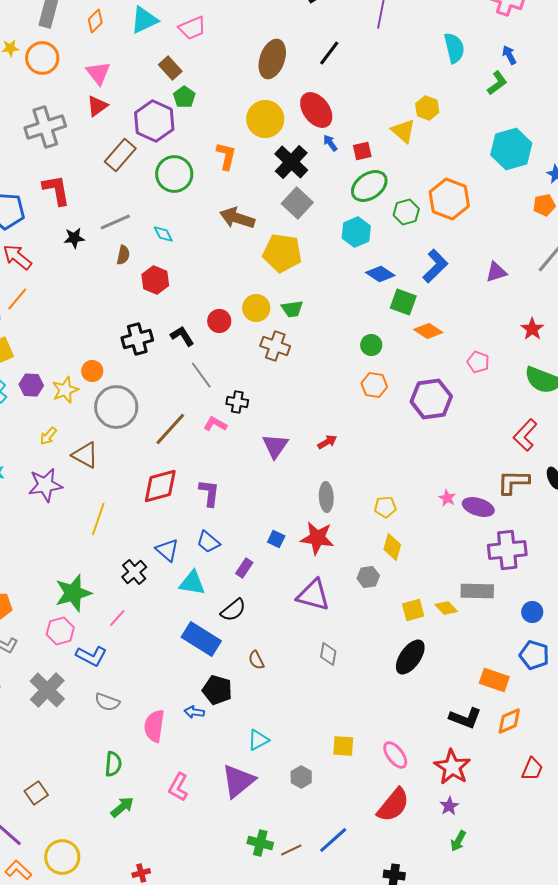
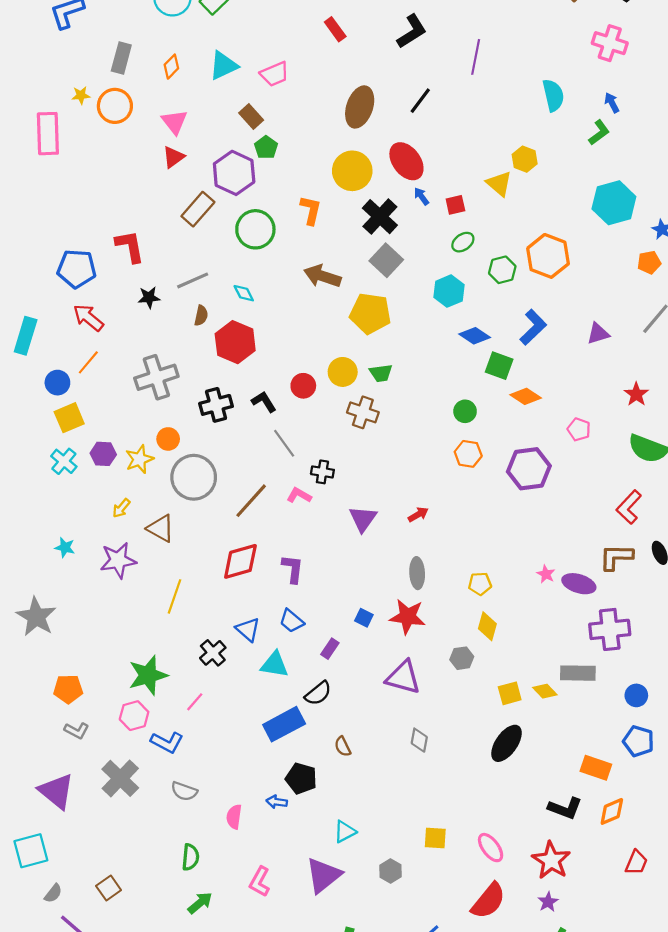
gray cross: (45, 127) -> (156, 377), moved
green ellipse: (369, 186) -> (463, 242), size x0.6
red hexagon: (155, 280) -> (235, 342), size x1.4
blue rectangle: (201, 639) -> (284, 724), turned -60
pink semicircle: (154, 726) -> (234, 817), size x0.7

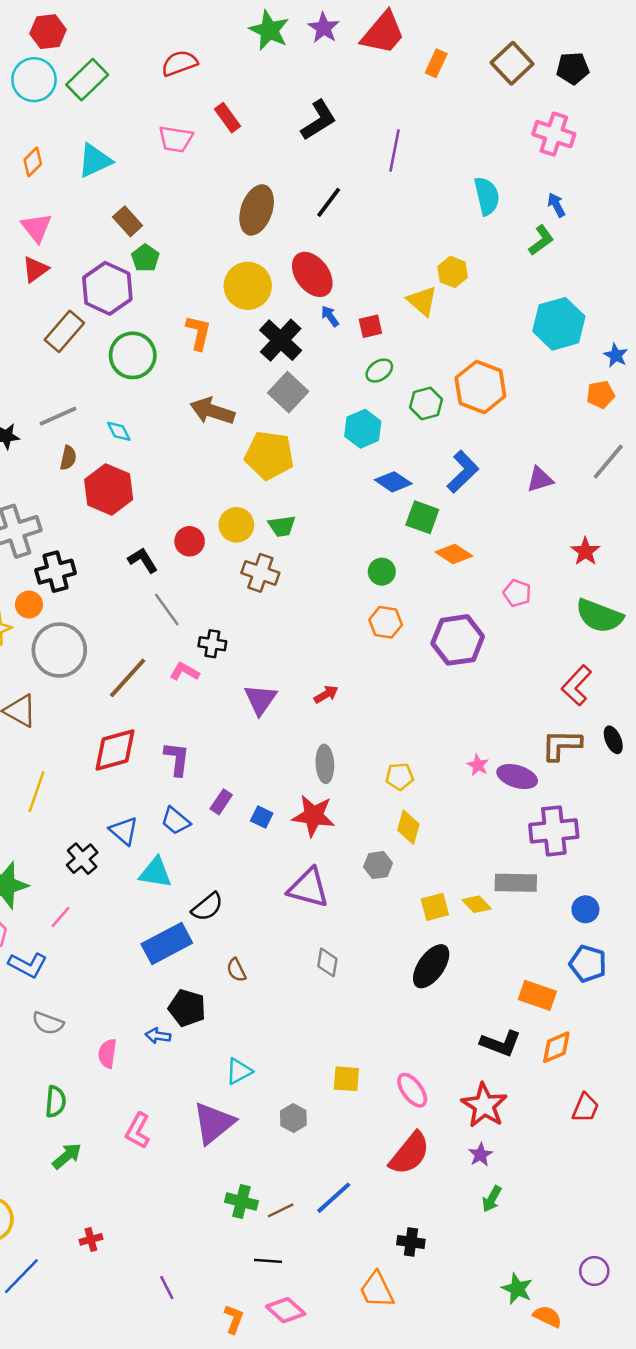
pink trapezoid: (275, 74) -> (176, 139), moved, turned 32
black cross: (216, 405) -> (56, 572), moved
purple rectangle: (330, 649) -> (221, 802), moved

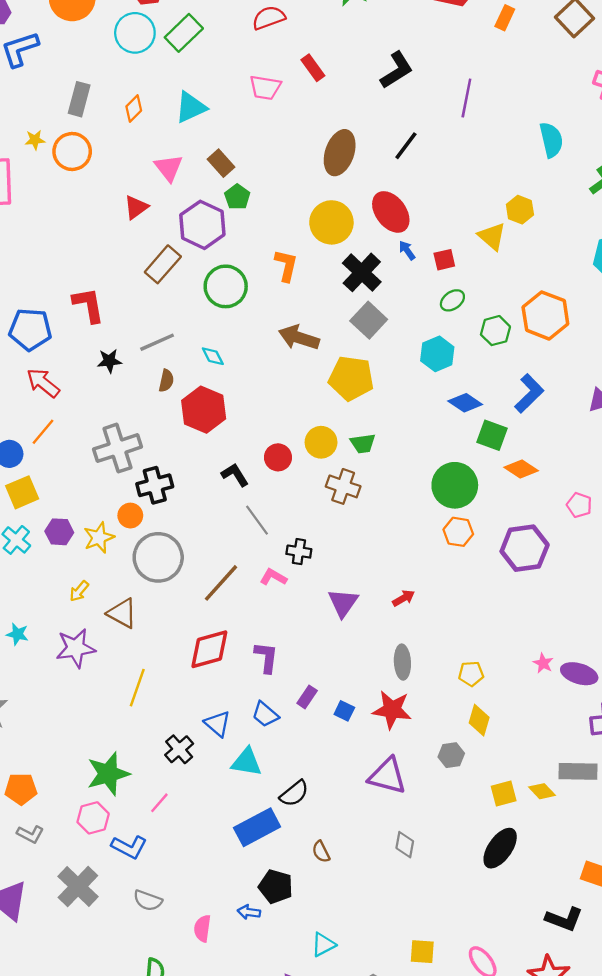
pink triangle: (37, 228) -> (169, 168), moved
green circle: (382, 572) -> (455, 485), size x1.8

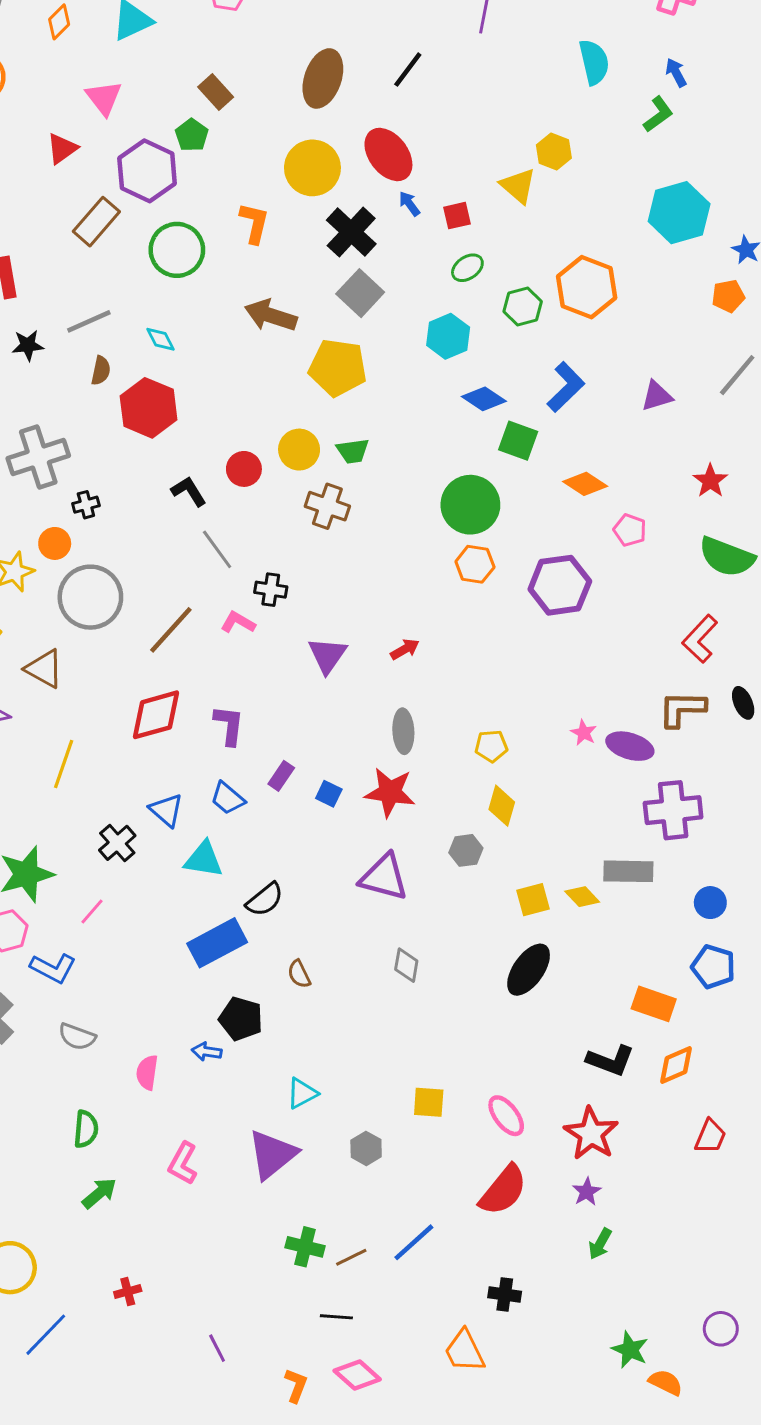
brown rectangle: (221, 163) -> (216, 92), moved
orange diamond: (521, 469) -> (585, 484), moved
black cross: (155, 485) -> (86, 505), size x0.6

